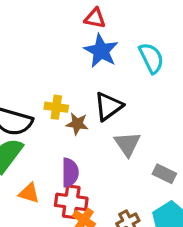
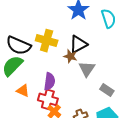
yellow cross: (56, 107) -> (47, 41), size x1.5
brown star: (77, 124) -> (70, 56), moved

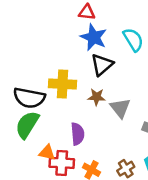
black triangle: (78, 44) -> (102, 65), moved
red cross: (48, 99) -> (62, 163), moved

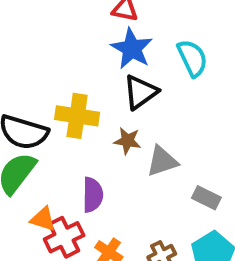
gray triangle: (120, 108) -> (162, 161), turned 45
red cross: (62, 163) -> (64, 237), turned -35

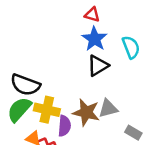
yellow cross: (77, 116) -> (47, 110), moved
brown star: (127, 141) -> (86, 112), moved, size x1.6

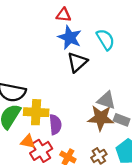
gray triangle: (108, 109) -> (106, 100), moved, turned 42
brown star: (86, 112) -> (101, 118), moved

